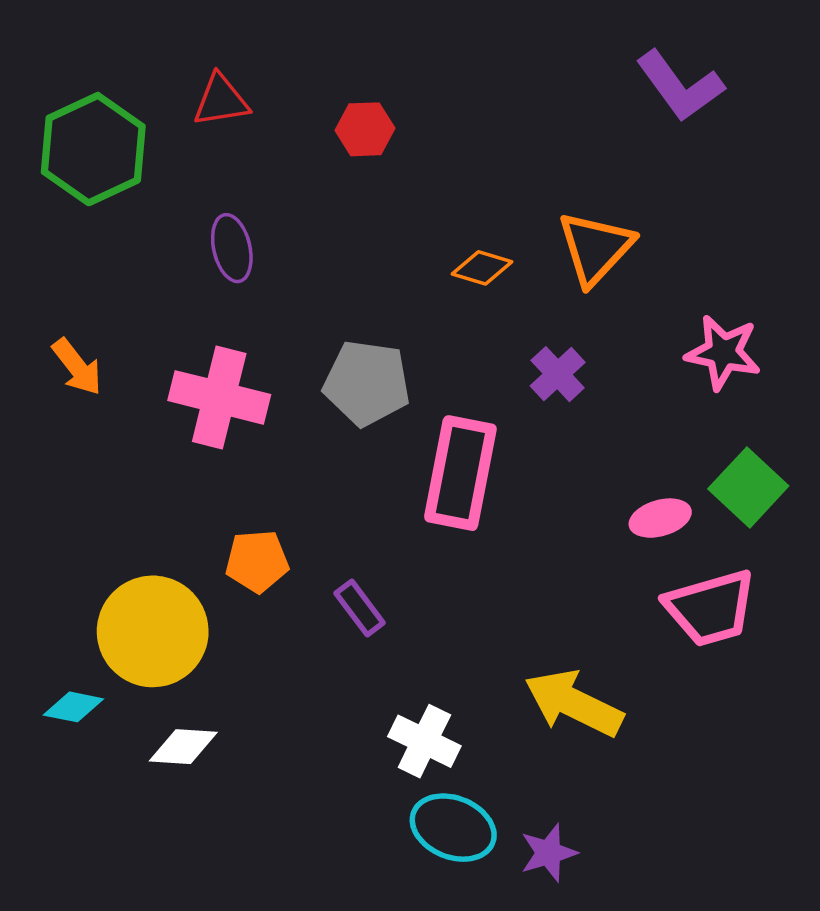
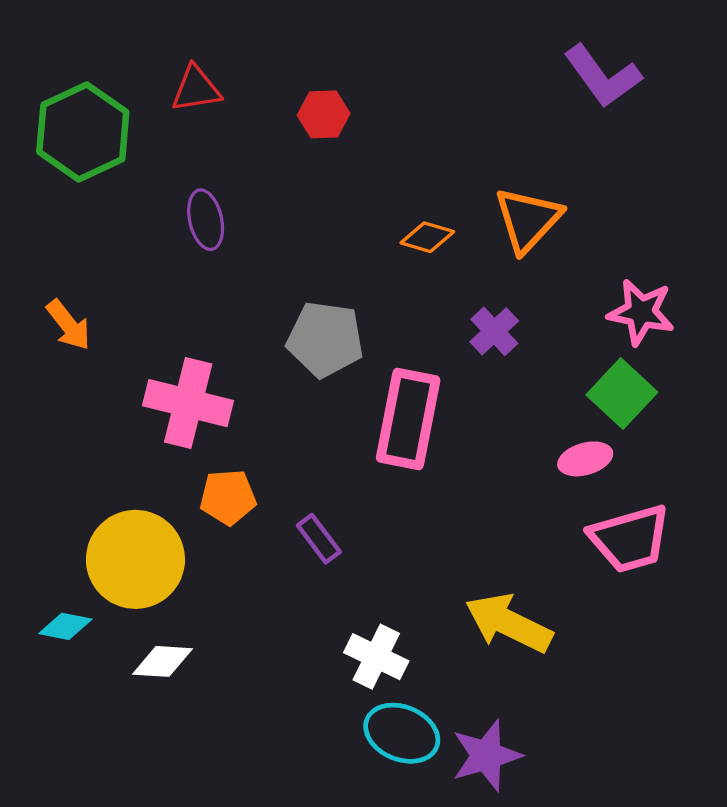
pink cross: (219, 397) -> (188, 403), moved
green square: (748, 487) -> (622, 394), moved
purple star: (549, 853) -> (486, 756), size x1.4

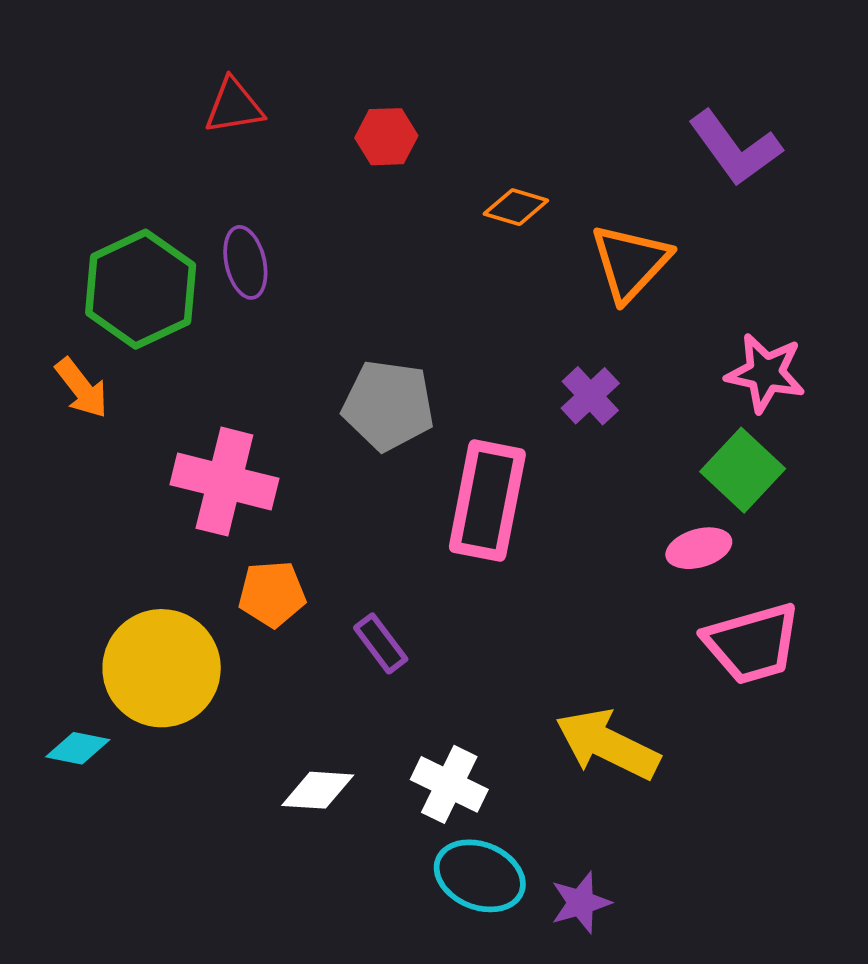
purple L-shape: (603, 76) -> (735, 148), moved
green hexagon: (83, 132) -> (141, 289), moved
orange diamond: (427, 237) -> (516, 207), moved
white diamond: (163, 661) -> (318, 790), moved
purple star: (486, 756) -> (581, 903), size x0.7

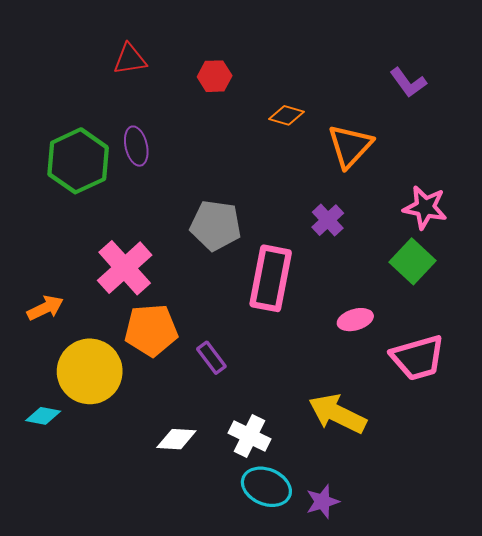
purple L-shape: (735, 148) -> (408, 83), size x0.7
orange arrow: (82, 388) -> (45, 308), moved, turned -78
pink cross: (224, 482) -> (125, 268), turned 34
pink ellipse: (699, 548) -> (355, 320), moved
orange pentagon: (272, 594) -> (151, 330), size x1.4

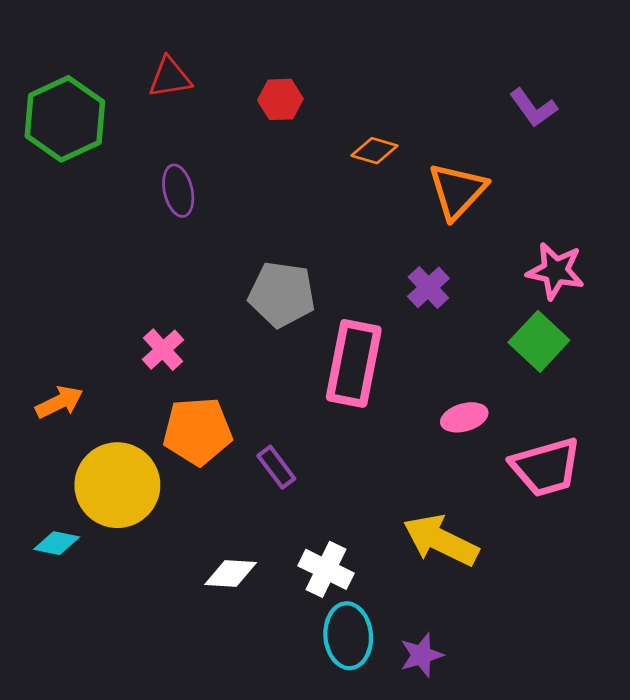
green hexagon: (78, 161) -> (65, 119), moved
pink cross: (125, 268) -> (163, 350), size x0.6
cyan ellipse: (266, 487) -> (348, 636), turned 63

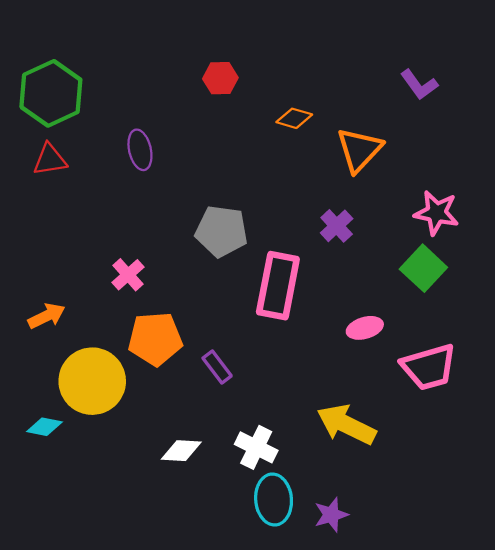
red triangle: (170, 77) -> (50, 160), moved

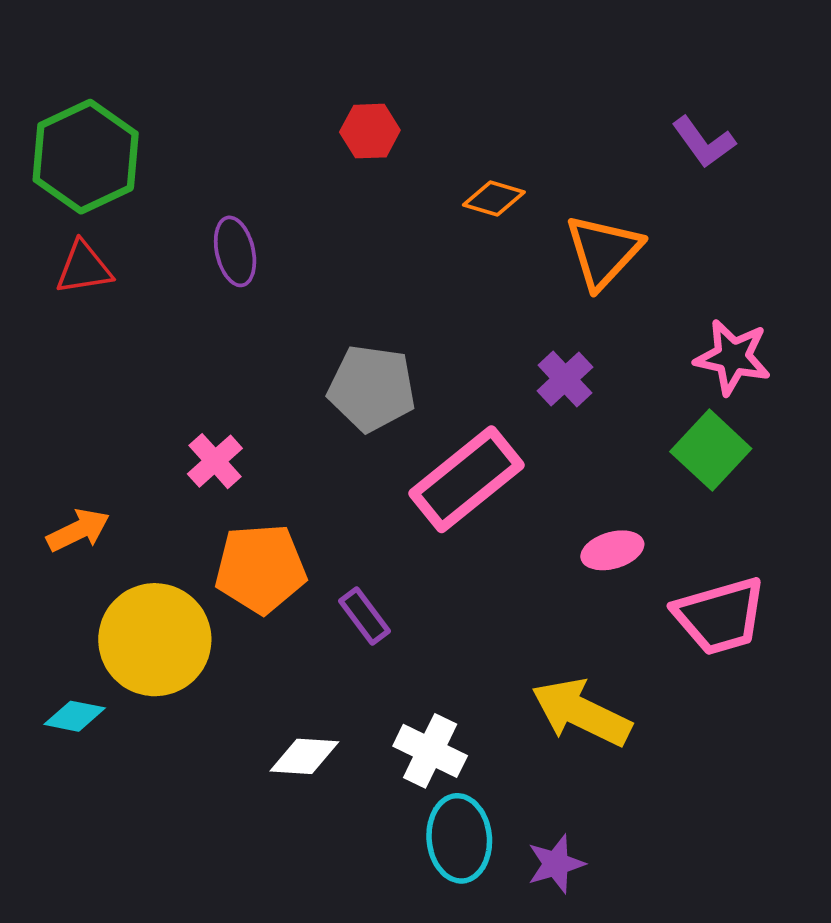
pink rectangle: (278, 286) -> (467, 479), turned 40

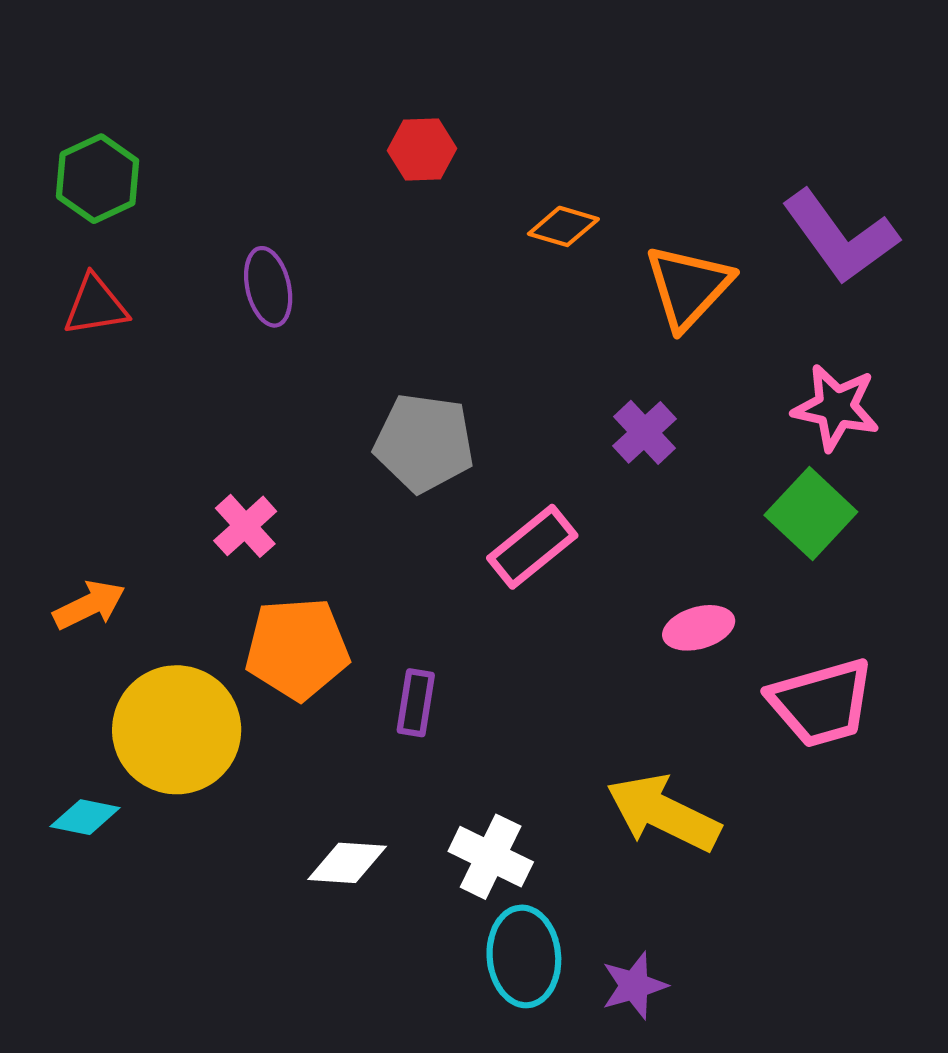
purple L-shape: (704, 142) -> (840, 237), moved, size x1.6
green hexagon: (86, 157) -> (98, 179), size x0.7
pink rectangle: (467, 479) -> (532, 547), size x0.7
purple rectangle: (364, 616) -> (416, 703), turned 46

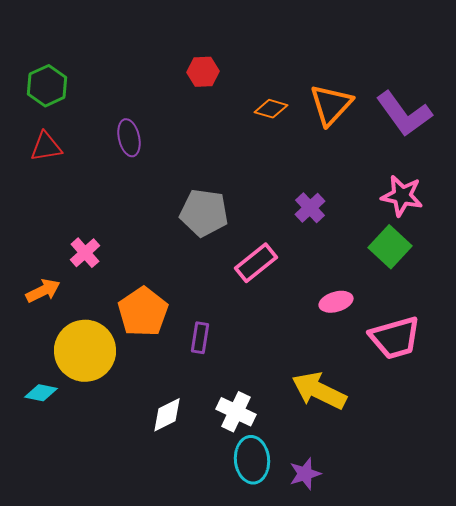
orange triangle: (688, 287) -> (331, 105), moved
pink cross: (245, 526) -> (85, 253), moved
orange pentagon: (297, 649) -> (143, 312), turned -30
white diamond: (347, 863) -> (167, 415), turned -30

